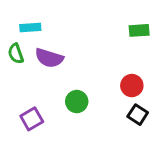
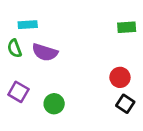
green circle: (77, 102) -> (54, 104), moved
purple square: (32, 119) -> (18, 92), moved, turned -30

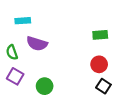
green rectangle: (127, 27) -> (100, 35), moved
green semicircle: (15, 48) -> (12, 52), moved

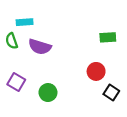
green semicircle: (12, 52) -> (12, 41), moved
red circle: (99, 64) -> (96, 71), moved

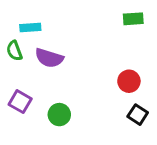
green rectangle: (108, 37) -> (133, 19), moved
red circle: (96, 71) -> (129, 81), moved

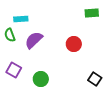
purple semicircle: (49, 58) -> (34, 40), turned 120
red circle: (129, 81) -> (74, 44), moved

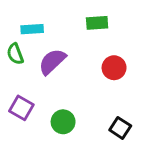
green rectangle: (92, 13) -> (97, 23), moved
black square: (95, 79) -> (120, 128), moved

